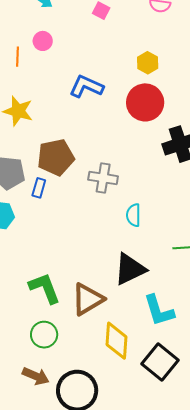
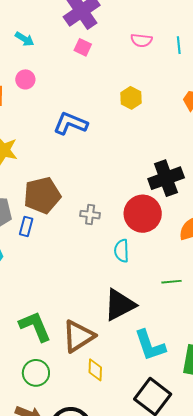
red circle: (145, 102) -> (143, 214), moved
gray cross: (103, 178) -> (90, 215), size x0.7
yellow diamond: (117, 341) -> (95, 370), moved, size x0.6

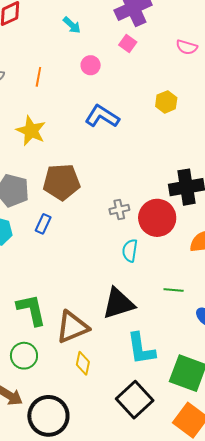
pink circle: (25, 79) -> (91, 65), moved
gray cross: (90, 215) -> (119, 210), moved, turned -30
blue rectangle: (26, 226) -> (43, 224), moved

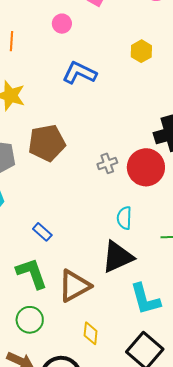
blue rectangle: (43, 224) -> (42, 232), moved, turned -66
cyan semicircle: (130, 251) -> (124, 218), moved
yellow diamond: (83, 363) -> (91, 333), moved

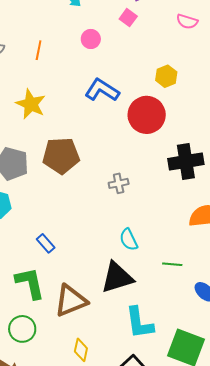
red circle: (146, 167) -> (147, 115), moved
cyan semicircle: (124, 218) -> (129, 240), turned -35

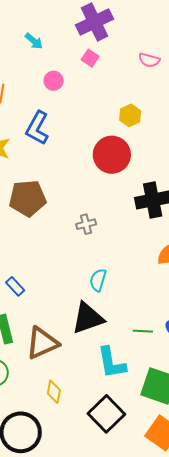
blue L-shape: (102, 90) -> (37, 128), moved, turned -92
cyan semicircle: (129, 240) -> (98, 280), turned 45
green line: (172, 264) -> (143, 331), moved

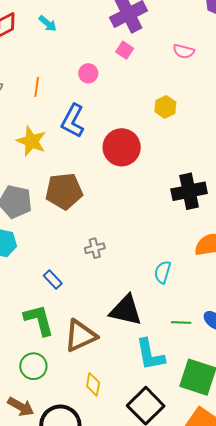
cyan arrow: (34, 41) -> (48, 24), moved
red circle: (112, 155) -> (122, 147), moved
gray cross: (86, 224) -> (95, 248), moved
cyan semicircle: (98, 280) -> (163, 272), moved
black triangle: (88, 318) -> (126, 310), turned 33

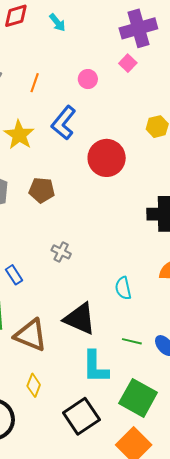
brown pentagon: (64, 191) -> (42, 190), size x0.7
gray cross: (95, 248) -> (61, 252), turned 30
cyan semicircle: (163, 272) -> (123, 288), turned -40
brown triangle: (81, 336) -> (31, 335), turned 36

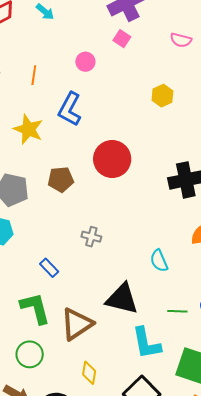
red circle: (107, 158) -> (112, 159), moved
brown triangle: (31, 335) -> (77, 324), turned -45

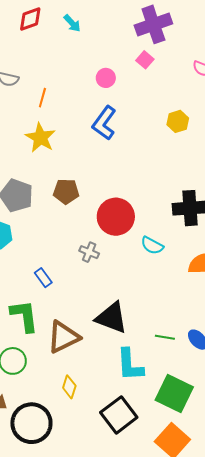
orange line: (34, 75) -> (42, 98), moved
blue L-shape: (70, 109) -> (104, 123), moved
red circle: (112, 159) -> (116, 217), moved
cyan semicircle: (159, 261) -> (152, 245), moved, turned -45

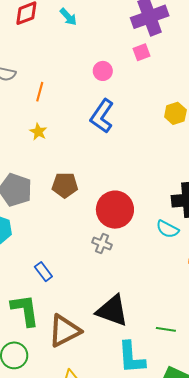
pink square: (145, 60) -> (142, 52), turned 30
yellow star: (40, 138) -> (38, 132), size x0.6
cyan semicircle: (152, 245) -> (168, 229), moved
gray cross: (89, 252) -> (102, 244), moved

